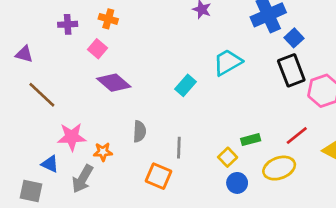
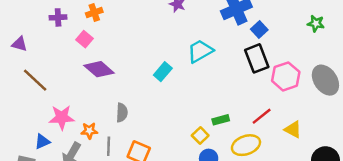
orange cross: (108, 19) -> (94, 13), turned -35
gray line: (179, 148) -> (109, 146), moved
blue triangle: (50, 164) -> (42, 142), turned -49

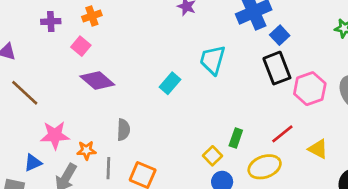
cyan trapezoid: (200, 51) -> (213, 60), turned -44
green rectangle: (221, 120) -> (236, 138), turned -56

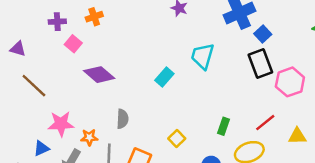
pink square: (81, 46) -> (73, 44), moved
yellow triangle: (318, 149) -> (297, 136), turned -30
yellow square: (213, 156) -> (177, 139), moved

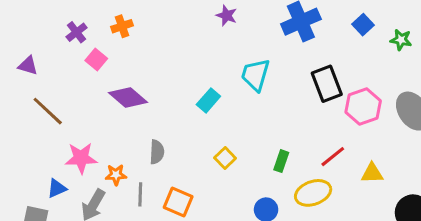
purple cross: (57, 22) -> (77, 32), turned -35
blue square: (263, 34) -> (363, 25), moved
yellow square: (177, 139) -> (225, 158), moved

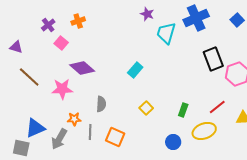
cyan trapezoid: (255, 75) -> (166, 33), moved
pink star: (81, 158) -> (62, 89), moved
blue triangle: (57, 188) -> (35, 128), size x1.5

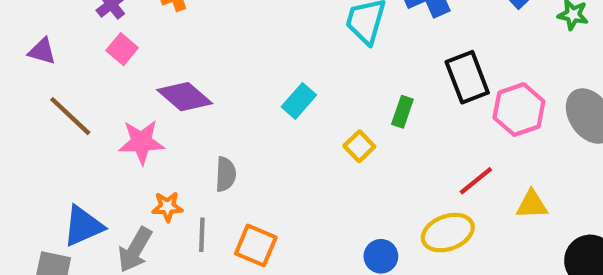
pink square: (61, 43) -> (122, 49), moved
yellow square: (146, 108) -> (359, 146), moved
green rectangle: (183, 110) -> (402, 112), moved

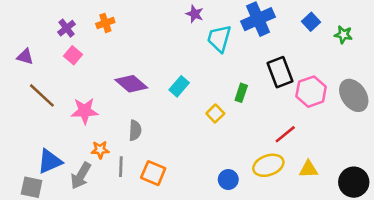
purple diamond: (185, 97) -> (131, 84), moved
yellow triangle: (532, 204) -> (308, 169), moved

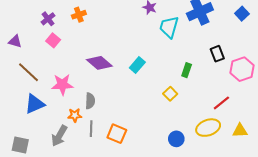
black rectangle: (280, 72) -> (217, 54), size x0.7
yellow square: (215, 114) -> (170, 94), moved
gray semicircle: (135, 130) -> (90, 101), moved
blue triangle: (50, 161) -> (35, 104), moved

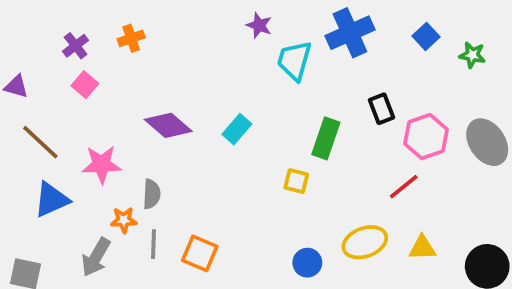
green rectangle: (187, 70) -> (326, 138), size x1.5
yellow square: (170, 94) -> (296, 181), turned -32
red line: (221, 103) -> (404, 187), moved

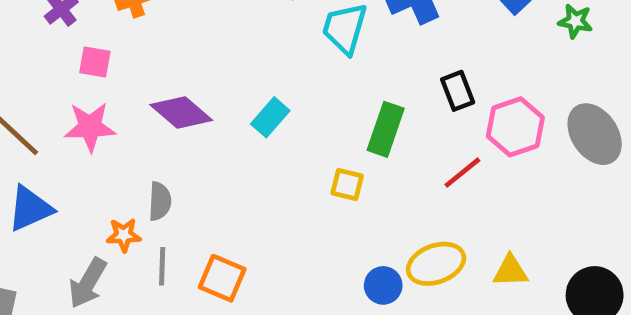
pink square: (85, 85) -> (95, 62), moved, turned -30
pink star: (102, 164) -> (90, 127), moved
red line: (404, 187) -> (462, 173), moved
blue circle: (307, 263) -> (383, 285), moved

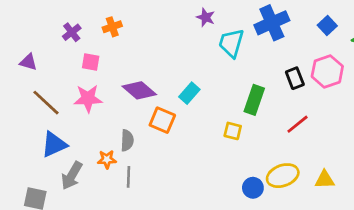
pink hexagon: (515, 127) -> (327, 71), moved
orange square: (222, 278) -> (162, 120), moved
gray arrow: (88, 283) -> (72, 176), moved

